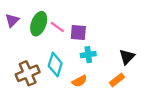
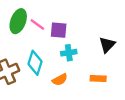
black triangle: (127, 57) -> (107, 45), moved
orange rectangle: (117, 80) -> (98, 79), turned 40

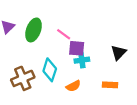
pink line: (37, 25) -> (64, 34), moved
purple square: (59, 30) -> (77, 48), moved

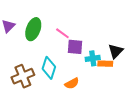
cyan cross: (82, 60) -> (93, 58), moved
orange rectangle: (110, 85) -> (105, 64), moved

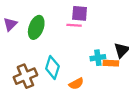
pink line: (62, 33) -> (74, 25), moved, turned -32
purple square: (75, 47) -> (80, 13), moved

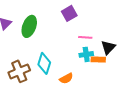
purple square: (80, 13) -> (69, 13), turned -35
pink line: (74, 25) -> (85, 37), moved

